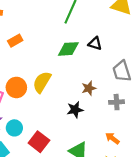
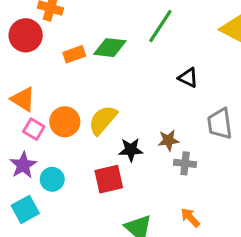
green diamond: (68, 49) -> (110, 48), moved
gray cross: (117, 102) -> (185, 163), moved
black star: (75, 110) -> (131, 150), moved
red square: (39, 142) -> (109, 179), moved, turned 30

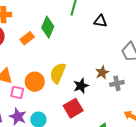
green diamond: (110, 48) -> (48, 27), turned -55
black triangle: (188, 78) -> (100, 21), moved

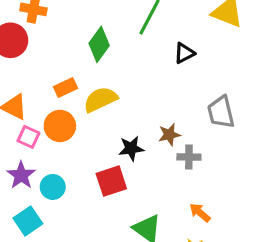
black triangle: (100, 21) -> (184, 53), turned -48
orange rectangle: (27, 38) -> (66, 88), moved
yellow semicircle: (58, 73) -> (100, 99), moved, turned 30

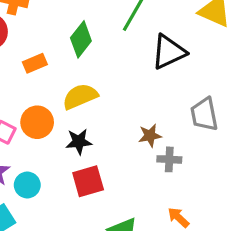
black triangle: (184, 53) -> (169, 52), size x1.6
orange rectangle: (66, 88) -> (35, 63), moved
black star: (131, 148) -> (79, 142), moved

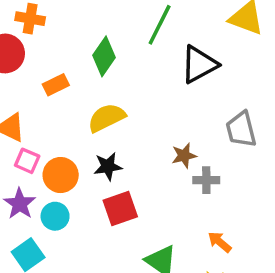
orange circle: (37, 122) -> (61, 175), moved

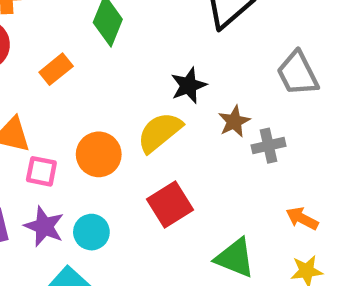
yellow semicircle: (107, 118) -> (160, 132), moved
black star: (108, 166) -> (189, 85), moved
orange circle: (61, 175) -> (99, 154), moved

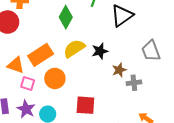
orange rectangle: (56, 69) -> (41, 55), moved, size x1.6
yellow semicircle: (160, 132) -> (74, 48), moved
red square: (170, 204) -> (85, 105), turned 30

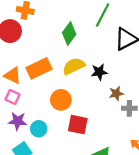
orange circle: (55, 78) -> (61, 100), moved
pink square: (28, 83) -> (13, 97), moved
purple star: (26, 109) -> (18, 121), turned -30

